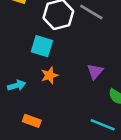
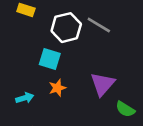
purple triangle: (95, 72) -> (103, 84), size x1.5

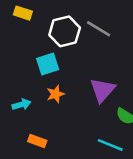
cyan square: (50, 59) -> (48, 64), turned -35

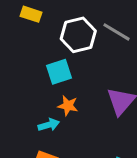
orange star: (55, 94) -> (68, 106), turned 30
cyan arrow: (22, 104) -> (49, 125), moved

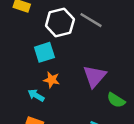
cyan arrow: (49, 125) -> (36, 95), turned -133

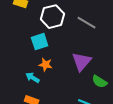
gray line: (91, 20) -> (87, 23), moved

